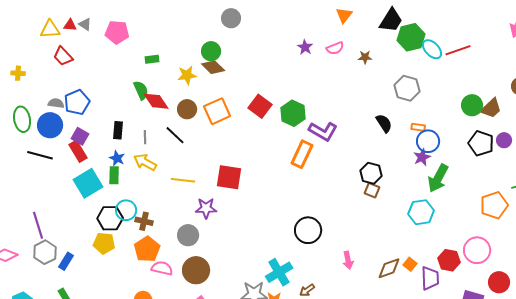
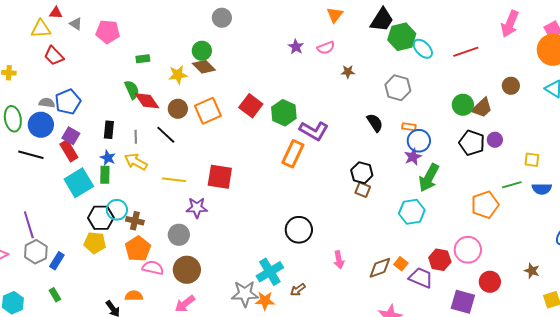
red triangle: (70, 25) -> (56, 13), moved
red line: (458, 50) -> (466, 52), moved
brown star: (365, 57) -> (348, 72), moved
purple trapezoid: (430, 278) -> (421, 278), turned -65

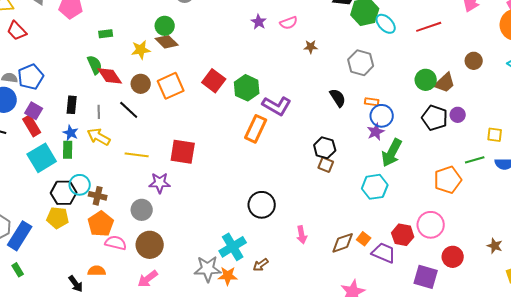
blue rectangle: (57, 261) -> (20, 236), size x1.6

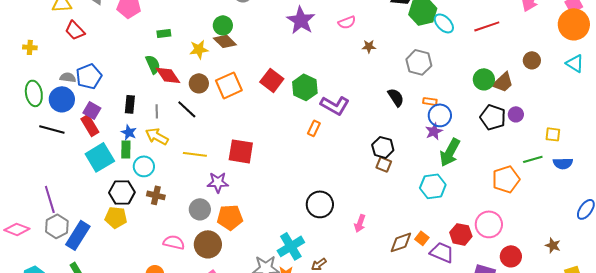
purple star: (259, 22) -> (301, 20), moved, size x1.8
orange rectangle: (256, 129) -> (314, 128), size x0.6
cyan circle: (80, 185) -> (144, 166), moved
orange pentagon: (101, 224) -> (230, 217), moved, turned 30
pink arrow: (302, 235) -> (360, 223), moved, turned 30

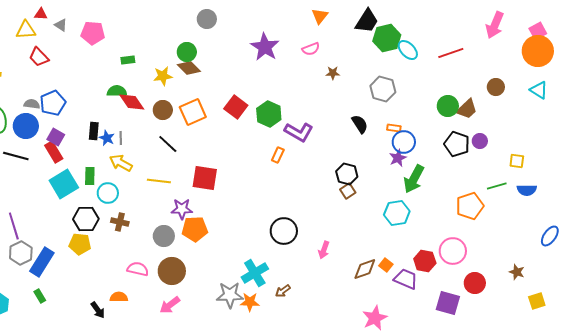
green semicircle: (153, 64) -> (117, 91), turned -66
black line: (187, 109) -> (168, 144), moved
blue star: (129, 132) -> (107, 138), moved
brown square: (384, 164) -> (348, 191), turned 35
orange pentagon: (230, 217) -> (195, 229), moved

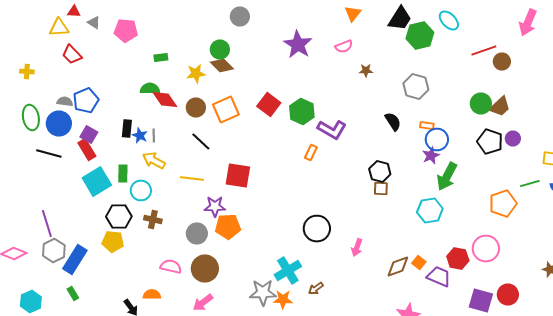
cyan ellipse: (408, 50) -> (449, 20), moved
brown circle: (496, 87) -> (502, 62), moved
brown square: (348, 191) -> (381, 188), turned 35
red circle: (475, 283) -> (508, 294), moved

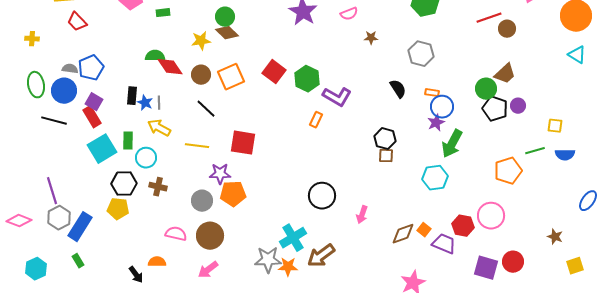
green rectangle: (161, 58) -> (163, 13), moved
green circle: (481, 104) -> (486, 89), moved
brown arrow: (316, 288) -> (321, 256), size x1.8

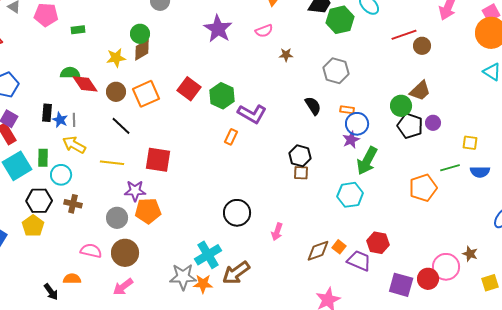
brown diamond: (227, 33) -> (142, 50), turned -75
yellow pentagon: (118, 209) -> (33, 226), turned 30
pink circle: (491, 216) -> (446, 267), moved

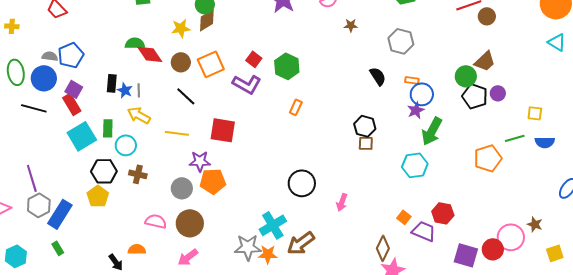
red square: (189, 89) -> (254, 59), size x0.7
purple L-shape: (252, 114) -> (247, 84), moved
brown diamond: (318, 251) -> (383, 248), moved, turned -45

